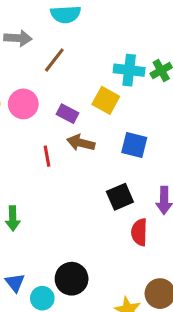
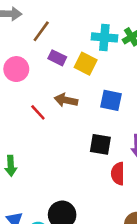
purple rectangle: (67, 114) -> (57, 58), moved
red line: (47, 156) -> (38, 112), turned -30
black square: (120, 197) -> (100, 144), turned 35

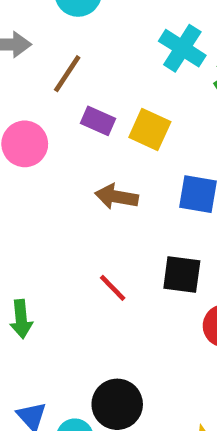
cyan cross: (104, 37) -> (182, 48), moved, turned 30
red line: (38, 112) -> (113, 288), moved

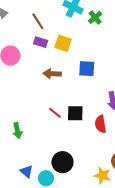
brown line: (67, 74) -> (38, 21), moved, turned -60
black square: (182, 274) -> (75, 113), moved

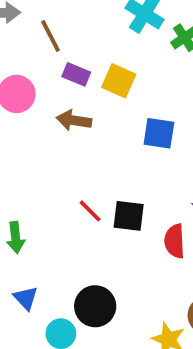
brown line: (38, 21) -> (50, 36), moved
brown arrow: (52, 74) -> (74, 120), moved
blue triangle: (27, 172) -> (26, 298), moved

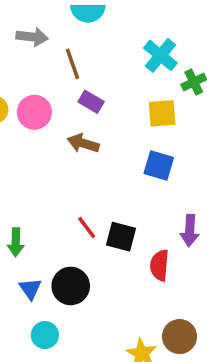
yellow square: (119, 81) -> (162, 113), moved, turned -36
blue triangle: (26, 298) -> (30, 289), moved
black circle: (95, 306) -> (71, 286), moved

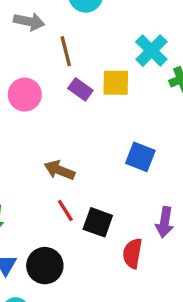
yellow square: (162, 113) -> (116, 83), moved
brown arrow: (83, 143) -> (59, 170), moved

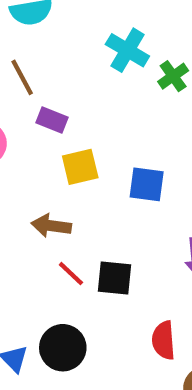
yellow square: (116, 83) -> (80, 167), moved
red semicircle: (132, 253) -> (164, 340), moved

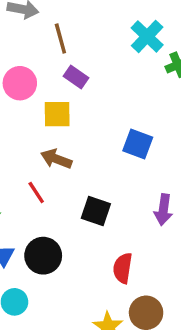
yellow square: (80, 167) -> (57, 114), moved
red line: (71, 274) -> (36, 193), moved

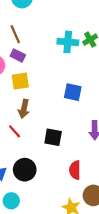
cyan cross: (147, 36) -> (68, 42), moved, turned -30
purple rectangle: (76, 77) -> (18, 56), moved
brown arrow: (56, 159) -> (24, 109), turned -90

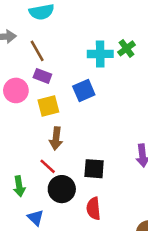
blue square: (73, 92) -> (84, 90), moved, turned -30
black circle: (25, 170) -> (62, 189), moved
red semicircle: (75, 170) -> (93, 209), moved

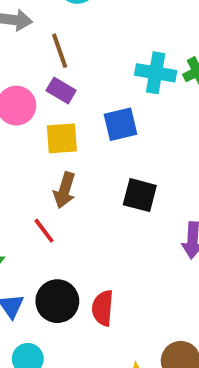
black square: (94, 169) -> (140, 195), moved
black circle: (62, 189) -> (57, 301), moved

